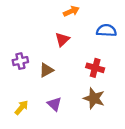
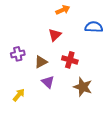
red cross: (95, 68) -> (70, 60), moved
purple triangle: (54, 104) -> (48, 82), moved

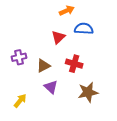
blue semicircle: (94, 27) -> (84, 29), moved
brown star: (83, 87) -> (88, 92), turned -30

